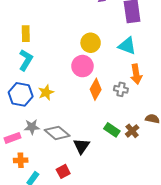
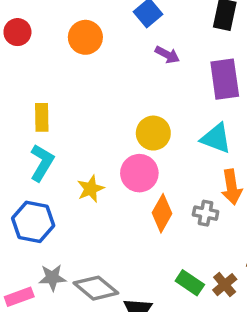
yellow star: (46, 92) -> (91, 189), moved

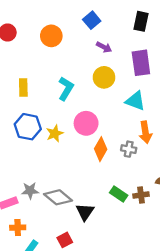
yellow circle: (153, 133) -> (104, 77), moved
cyan L-shape: (42, 163) -> (66, 89), moved
blue hexagon: (33, 222) -> (28, 127), moved
brown cross: (225, 285) -> (141, 195), turned 32

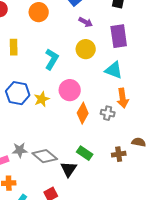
yellow rectangle: (23, 87) -> (14, 47), moved
green rectangle: (119, 194) -> (85, 153), moved

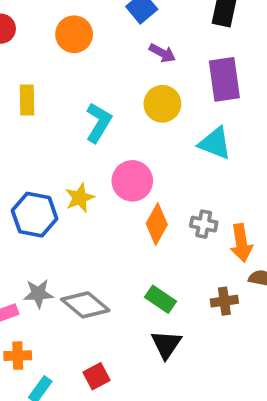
blue hexagon: (18, 93) -> (35, 215), moved
orange arrow: (123, 98) -> (241, 243), moved
black triangle: (69, 169) -> (166, 344), moved

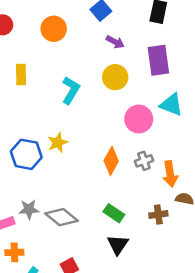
cyan triangle: (215, 143) -> (171, 105), moved
pink circle: (132, 181) -> (139, 119), moved
gray cross: (204, 224) -> (144, 161), turned -30

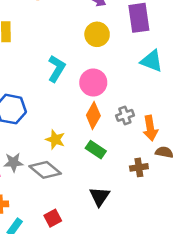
cyan L-shape: (71, 90) -> (57, 69), moved
pink circle: (139, 119) -> (93, 82), moved
yellow star: (58, 143) -> (55, 140), moved, turned -30
green rectangle: (114, 213) -> (96, 150), moved

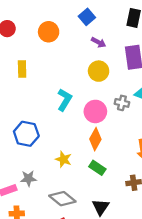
gray cross: (125, 115) -> (122, 103), moved, turned 32
gray diamond: (45, 170) -> (62, 199), moved

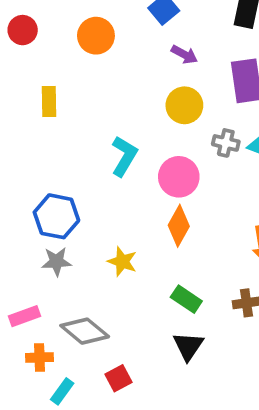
gray cross: (122, 103) -> (226, 143), moved
green rectangle: (97, 168) -> (186, 299), moved
gray star: (28, 178) -> (56, 261), moved
gray diamond: (62, 199) -> (85, 331), moved

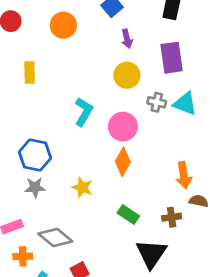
purple arrow: (184, 54) -> (127, 39), turned 48
black triangle: (188, 346) -> (151, 254), moved, size x1.4

